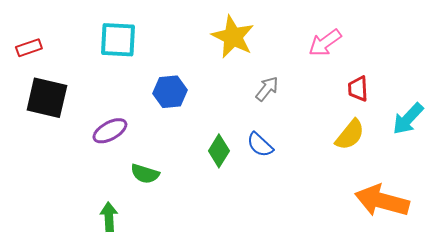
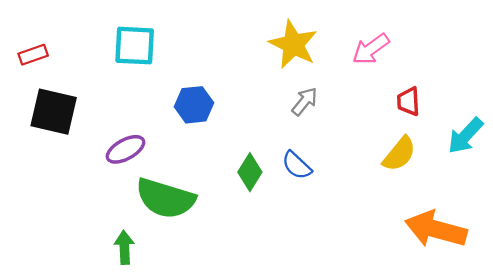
yellow star: (233, 37) -> (293, 44), moved
green semicircle: (145, 174) -> (165, 198), size x1.8

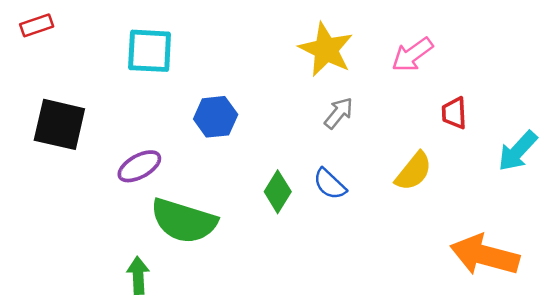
red rectangle: (33, 55) -> (37, 25), moved
yellow semicircle: (399, 154) -> (414, 171), moved

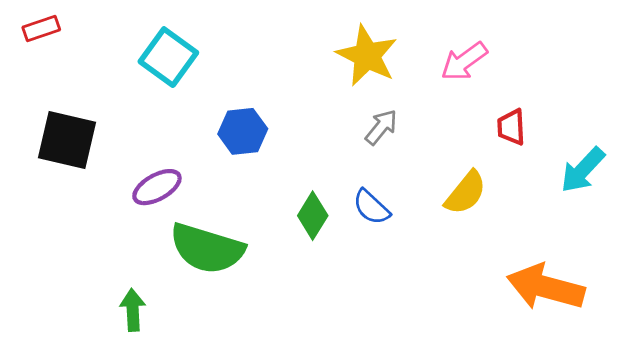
cyan square: (150, 51) -> (168, 57), turned 33
green arrow: (138, 275) -> (133, 310), moved

